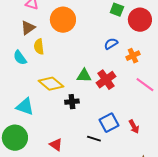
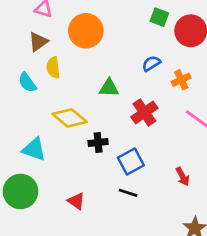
green triangle: (84, 76) -> (109, 88), moved
blue square: (109, 123) -> (131, 162), moved

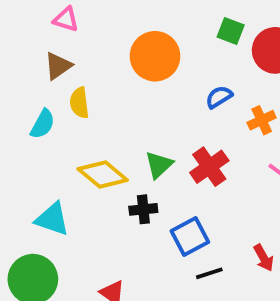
orange circle: (86, 31) -> (155, 56), moved
cyan semicircle: (27, 83) -> (43, 124), turned -115
green triangle: (109, 88) -> (159, 165), moved, turned -45
black line: (128, 193) -> (209, 273), moved, turned -36

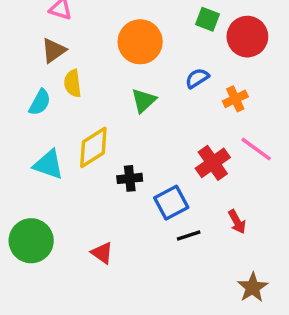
green triangle: (159, 165) -> (144, 101), moved
red cross: (209, 167) -> (213, 163), moved
yellow diamond: (103, 174) -> (93, 147), turned -72
cyan triangle: (52, 219) -> (48, 165), moved

